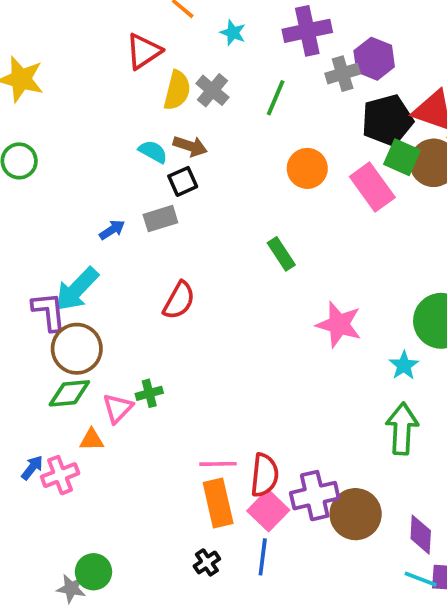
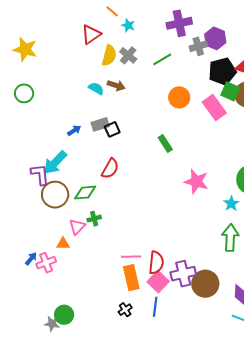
cyan star: (233, 33) -> (128, 25), moved
green line: (276, 98) -> (162, 59), turned 36
black square: (183, 181) -> (112, 129), moved
green diamond: (69, 393) -> (85, 193), moved

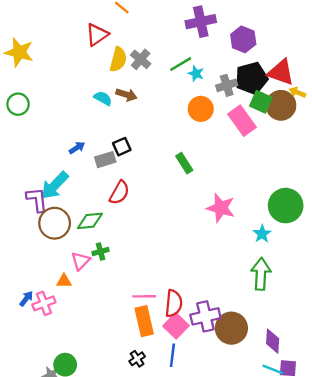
cyan star: (128, 25) -> (196, 73), moved
gray cross: (198, 46) -> (227, 85), moved
gray rectangle: (100, 124) -> (105, 160), moved

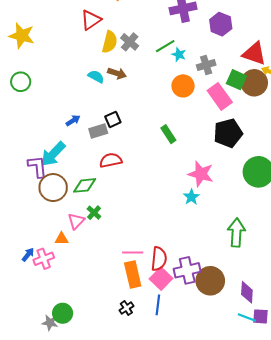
black pentagon: (251, 78) -> (228, 133), moved
red semicircle: (119, 193) -> (111, 160), turned -130
cyan star: (262, 234) -> (191, 197), moved
green cross: (101, 252) -> (94, 213), turned -32

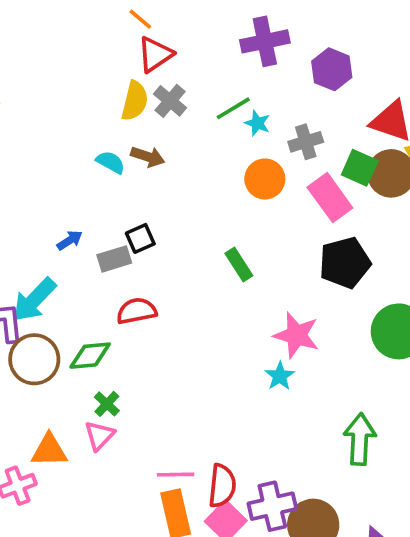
red triangle: (91, 20) -> (155, 54), moved
pink triangle: (76, 221) -> (99, 436), moved
orange triangle: (62, 239) -> (49, 450), size x1.5

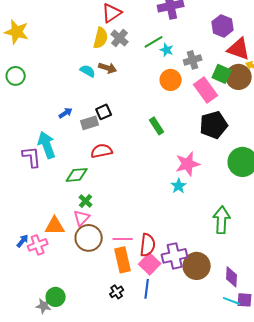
purple hexagon: (332, 69) -> (223, 26), moved
cyan arrow: (34, 300) -> (47, 145), turned 116
pink star: (296, 335) -> (188, 164), turned -30
brown circle: (34, 359) -> (89, 238), moved

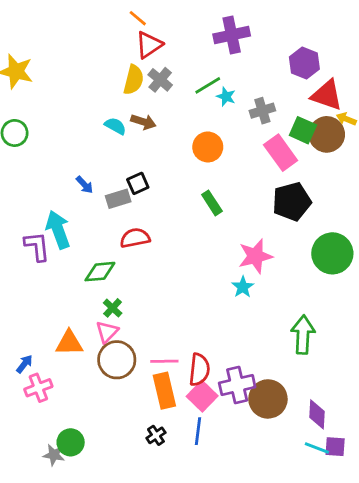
orange circle: (171, 80) -> (208, 147), moved
blue arrow: (66, 113) -> (85, 185), turned 80
pink cross: (38, 245) -> (38, 388), moved

